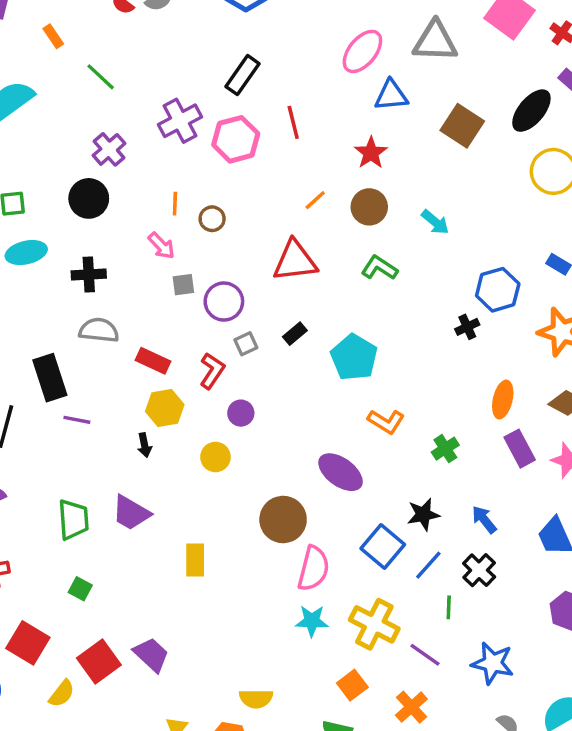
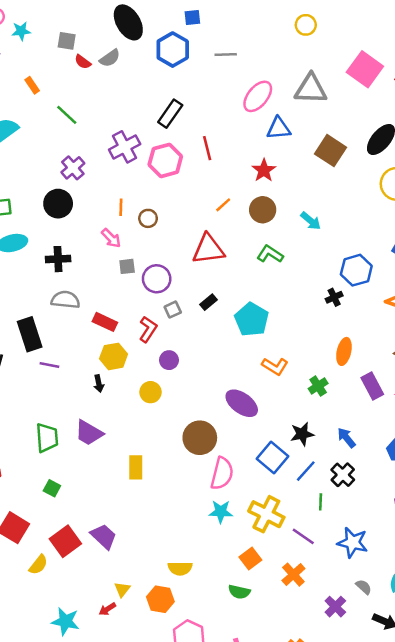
orange ellipse: (503, 400) -> (344, 351), moved

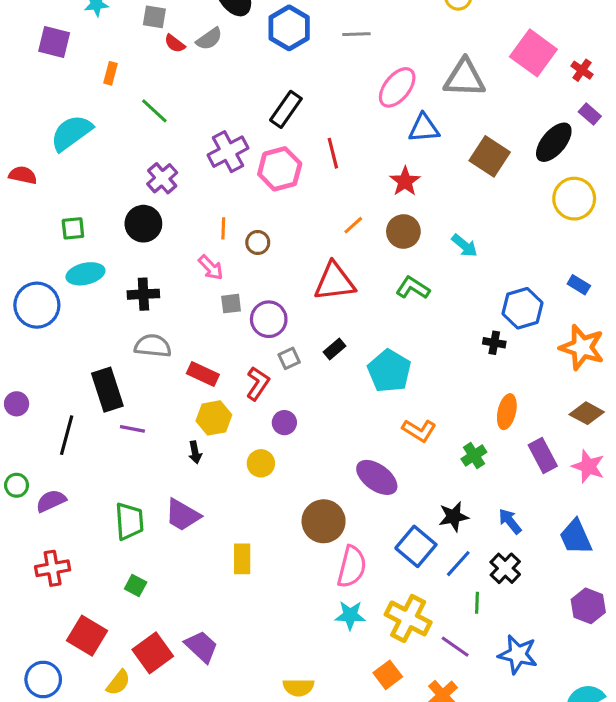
orange rectangle: (32, 85) -> (111, 73), turned 49
black cross: (334, 297) -> (494, 343), turned 35

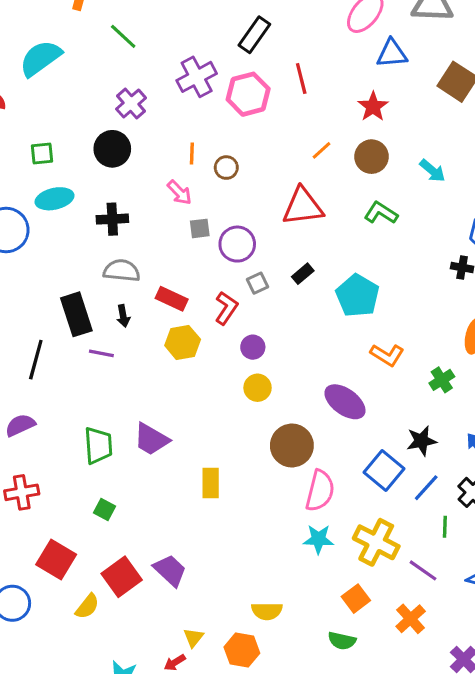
black arrow: (195, 452) -> (123, 316), moved
yellow circle: (261, 463) -> (258, 388), moved

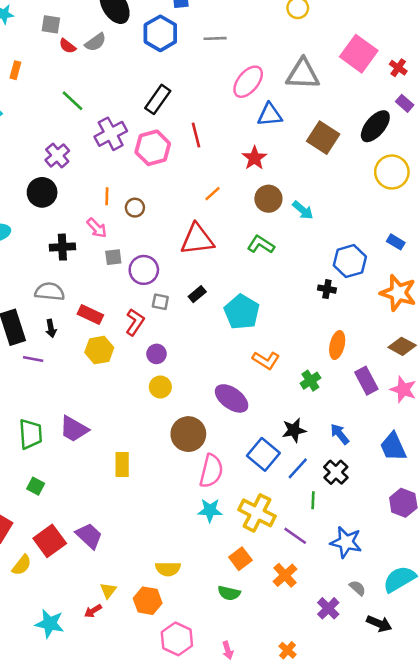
green line: (123, 36) -> (73, 101), moved
brown circle: (372, 157) -> (268, 199), moved
black cross: (112, 219) -> (62, 247), moved
gray square: (258, 283) -> (160, 302), turned 36

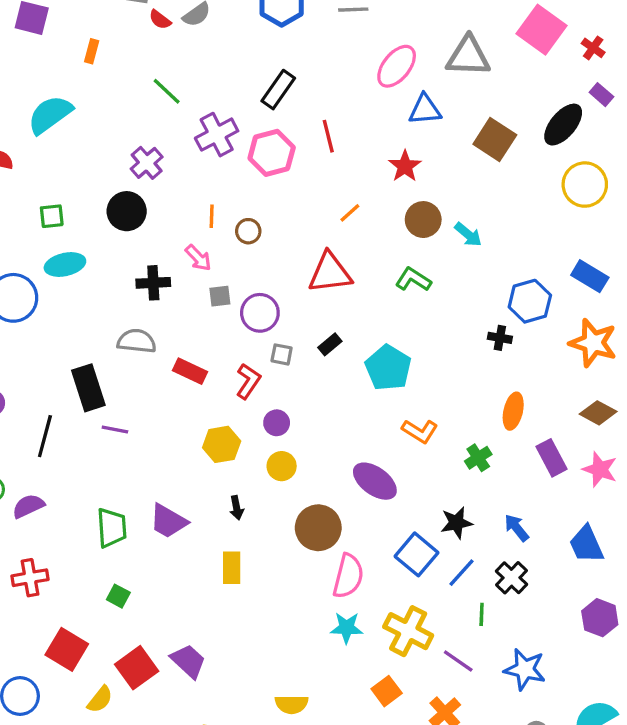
blue rectangle: (396, 242) -> (590, 276), size x1.5
black arrow: (51, 328) -> (237, 508), moved
yellow hexagon: (99, 350) -> (222, 444), moved

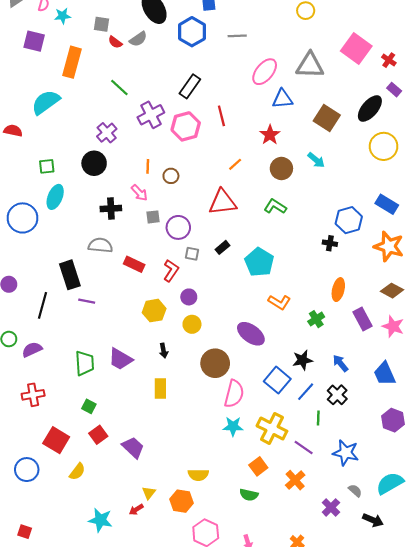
orange rectangle: (92, 51) -> (72, 62), size x2.0
cyan arrow: (468, 235) -> (316, 160), moved
cyan ellipse: (65, 264) -> (55, 197), turned -55
red square: (137, 668) -> (98, 435), moved, size x0.7

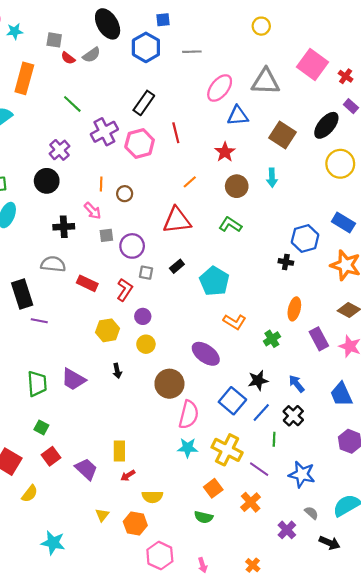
cyan arrow: (316, 160) -> (272, 178), turned 48
yellow rectangle: (160, 388) -> (119, 451), moved
red arrow: (136, 510) -> (128, 475), moved

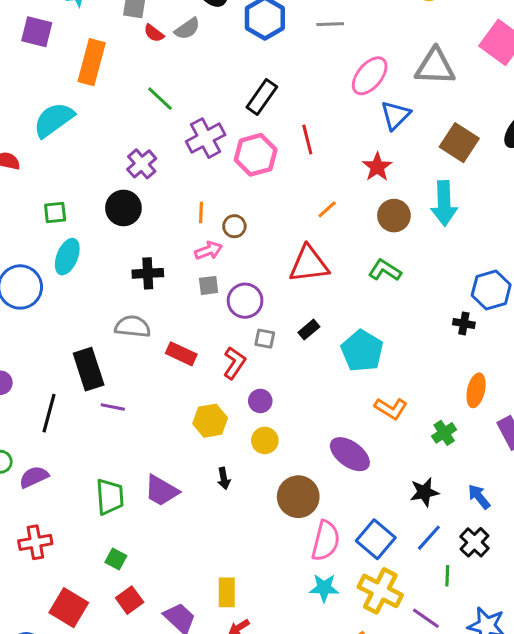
blue triangle: (238, 116) -> (395, 115), turned -40
cyan arrow: (272, 178) -> (444, 203), size x1.6
pink arrow: (93, 211) -> (209, 251), moved, turned -66
blue square: (232, 401) -> (376, 539), moved

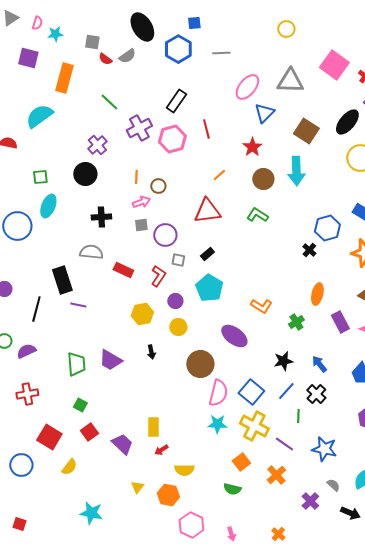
black cross: (464, 323) -> (309, 250), turned 32
cyan pentagon: (362, 351) -> (209, 288), moved

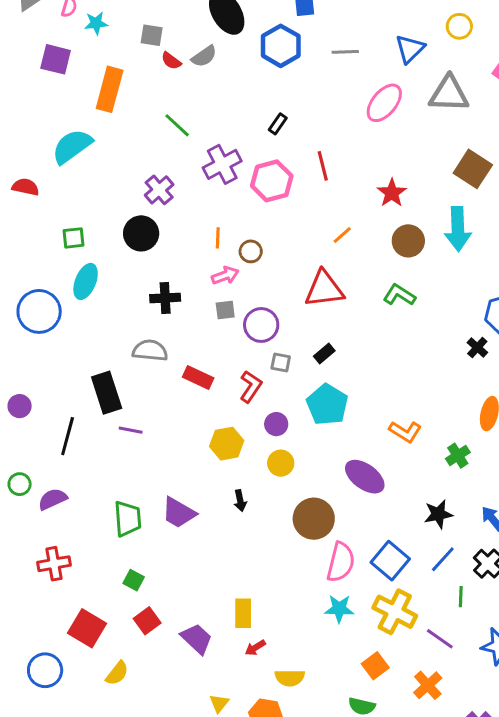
yellow circle: (286, 29) -> (459, 26), moved
black rectangle: (176, 101) -> (278, 124), size x0.6
blue triangle: (264, 113) -> (410, 49), moved

